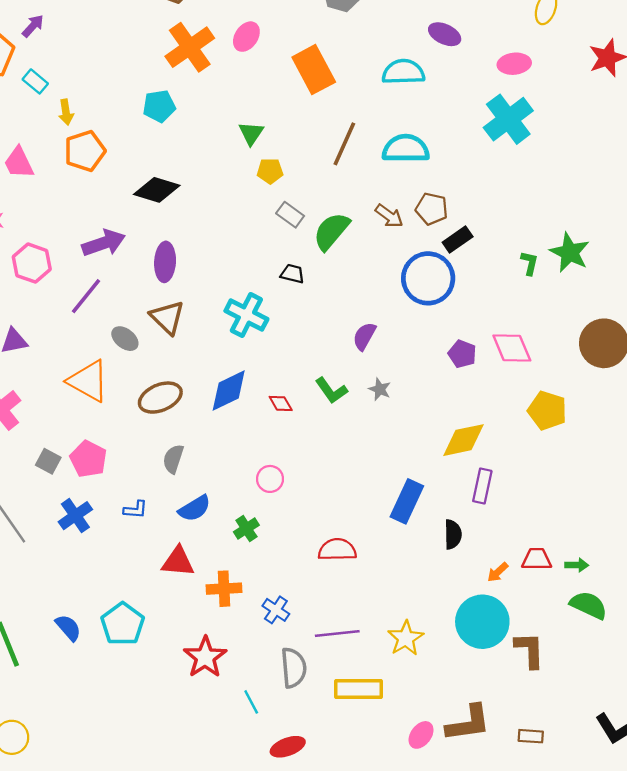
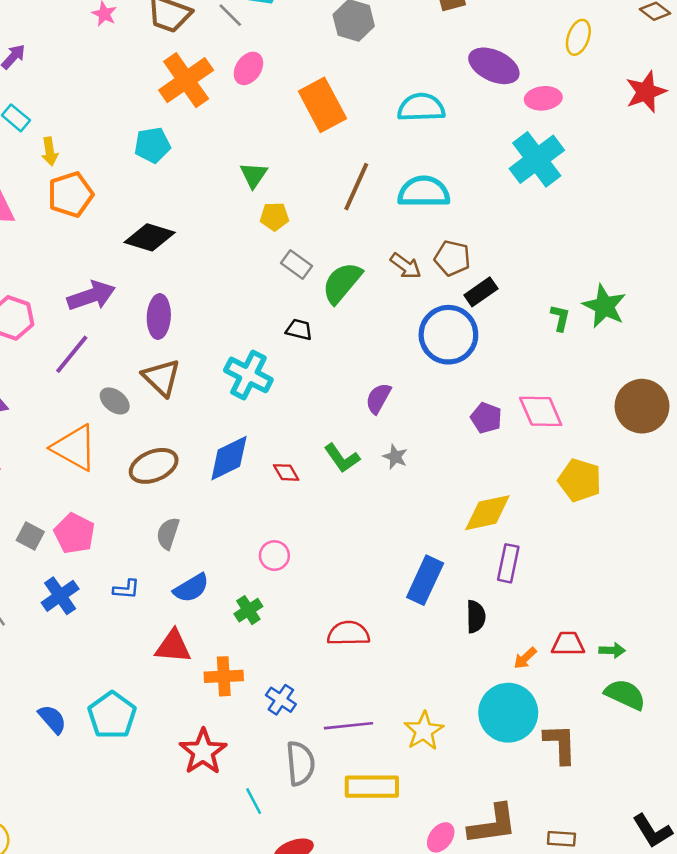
purple ellipse: (445, 34) -> (494, 66), moved, size x1.4

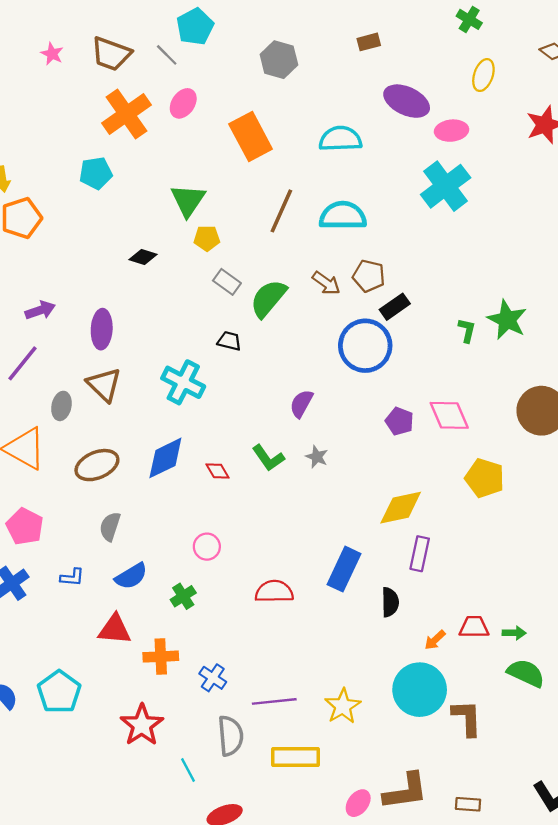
green triangle: (254, 175) -> (188, 200), size x1.4
black diamond: (150, 237) -> (143, 257), moved, size x0.6
purple arrow: (91, 296) -> (40, 310), size x0.7
gray ellipse: (115, 401) -> (61, 406), turned 64
red semicircle: (348, 633) -> (274, 592), moved

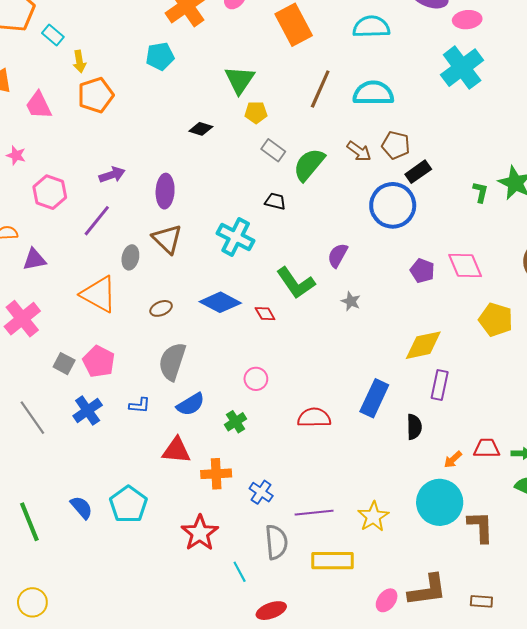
blue diamond: (165, 458) -> (220, 302), turned 54
green L-shape: (268, 458) -> (296, 283), moved, size x1.4
brown ellipse: (97, 465) -> (161, 308), size x0.6
gray semicircle: (110, 527) -> (172, 362), size x1.5

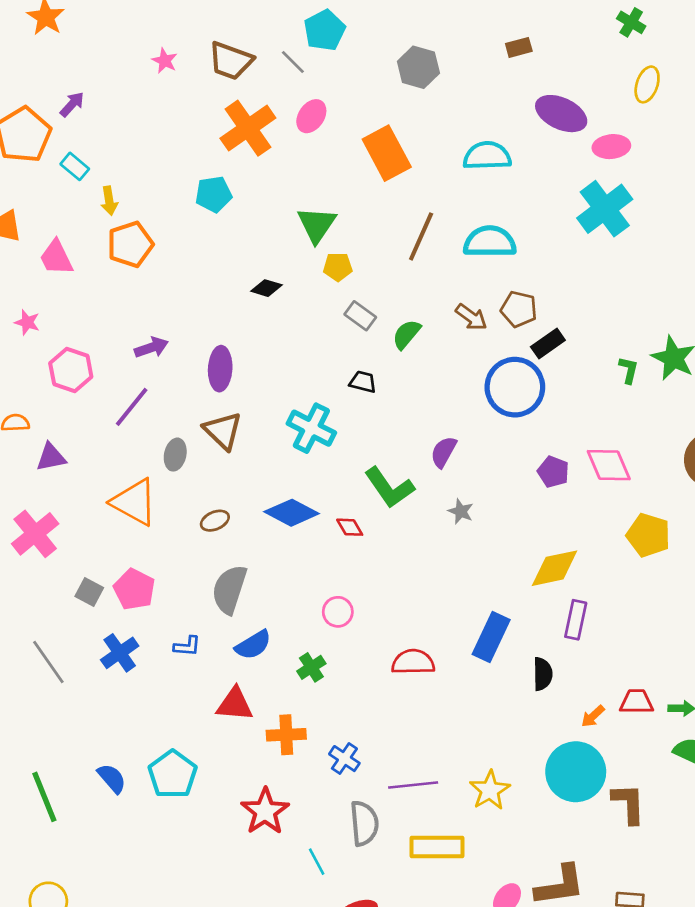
green semicircle: (309, 165) -> (407, 334), size x0.7

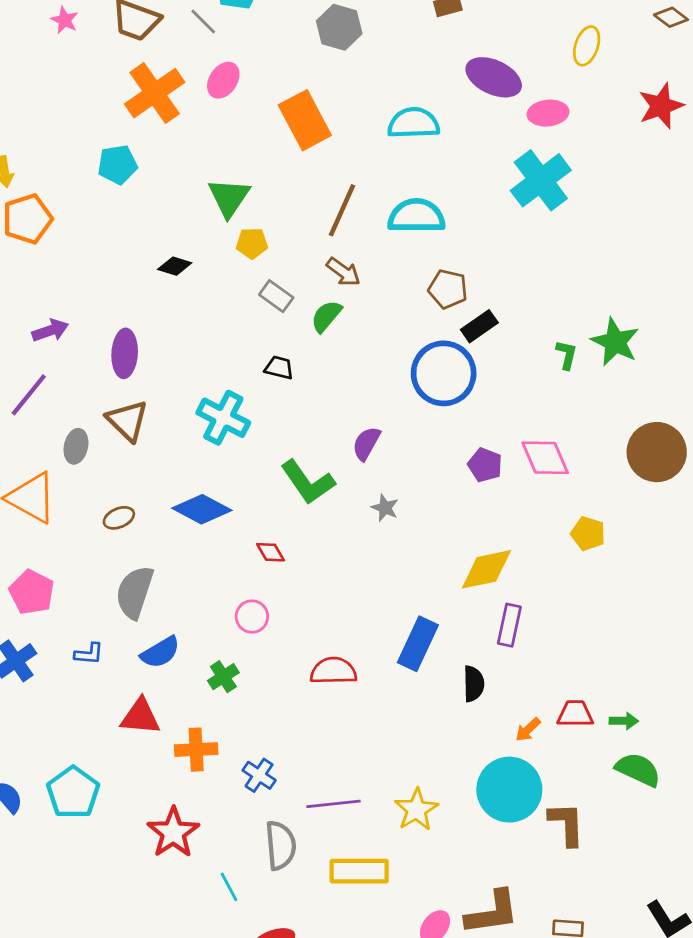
brown arrow: (471, 317) -> (343, 272), moved
red diamond: (350, 527) -> (271, 552), moved
yellow pentagon: (648, 535) -> (588, 534), size x0.7

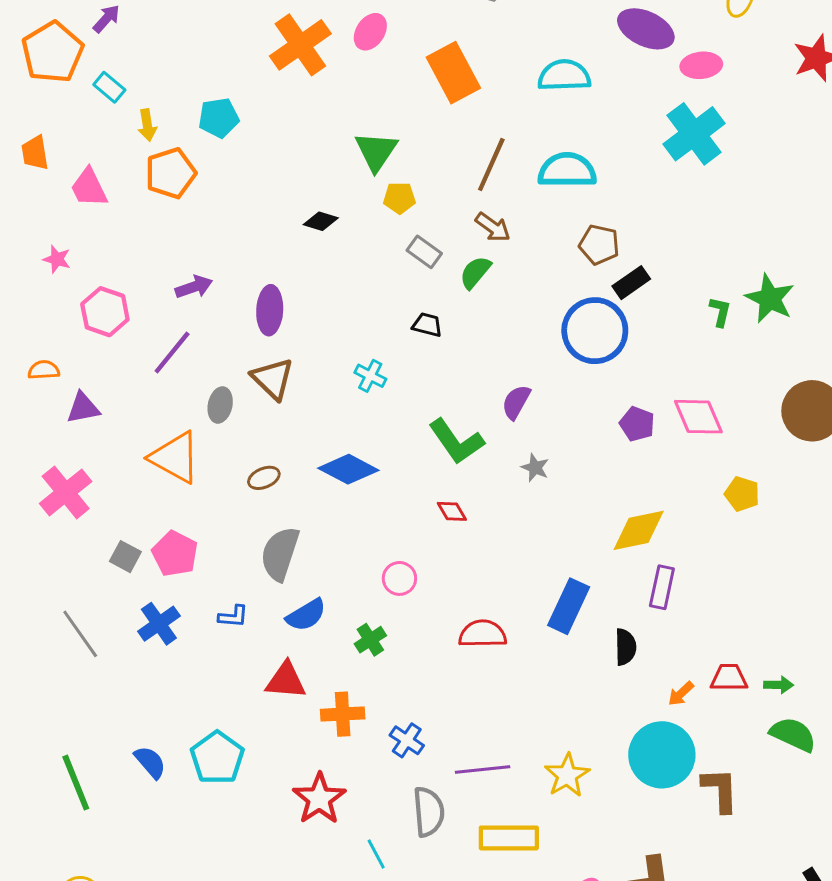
cyan pentagon: (117, 165) -> (219, 118), moved
cyan cross: (223, 418) -> (370, 376), size x0.6
red diamond: (271, 552) -> (452, 511), moved

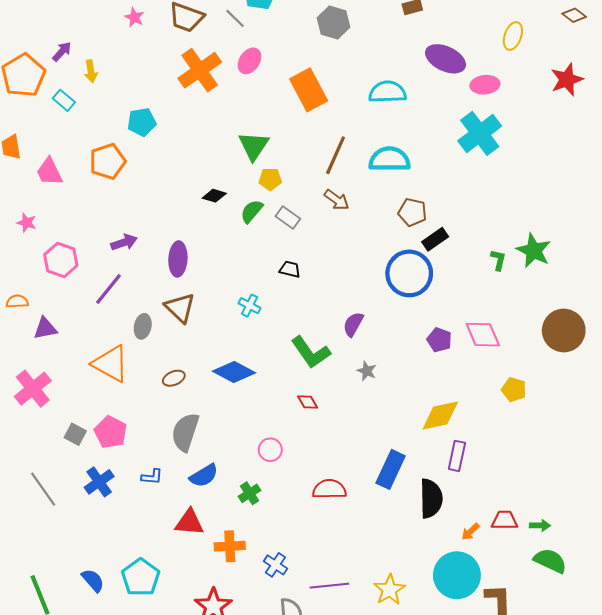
yellow arrow: (147, 125) -> (91, 71), moved
green semicircle: (475, 272) -> (252, 211), moved
black semicircle: (625, 647) -> (431, 498), size x1.5

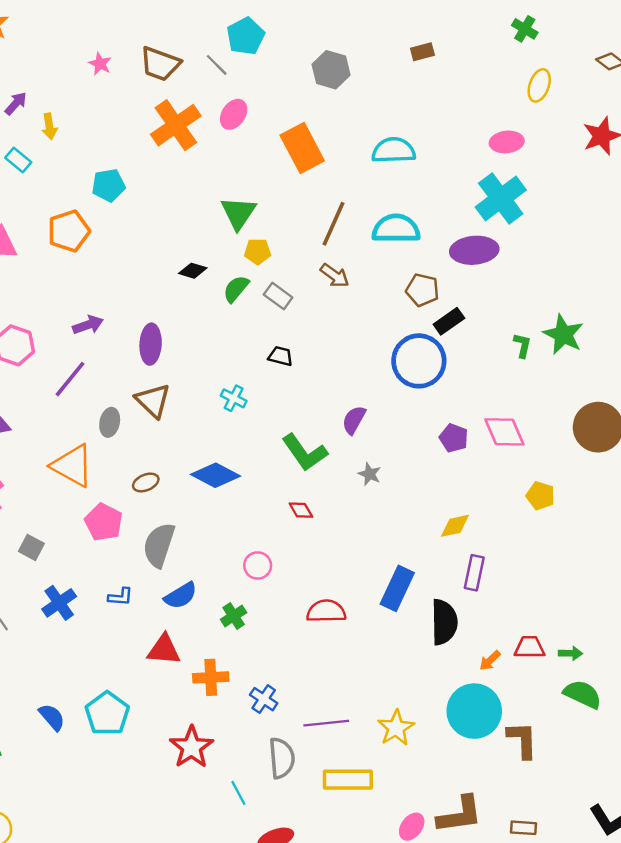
purple ellipse: (446, 59) -> (474, 250), moved, turned -30
yellow diamond: (440, 416) -> (455, 526), size x0.7
pink pentagon: (111, 432) -> (104, 522), moved

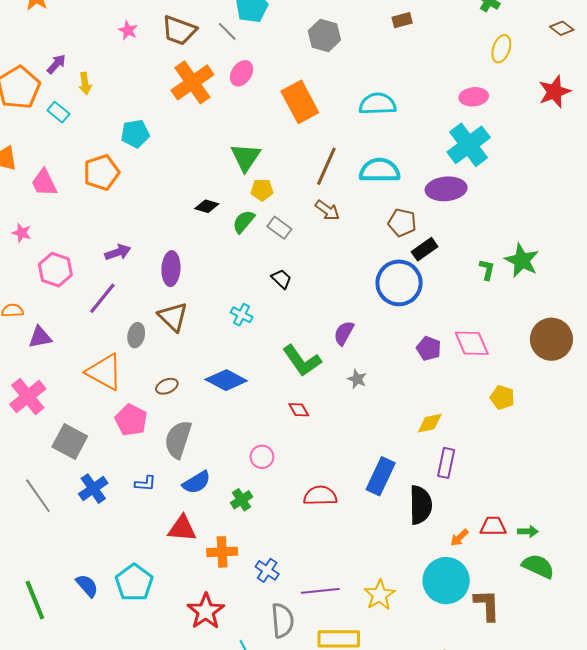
black trapezoid: (281, 356) -> (281, 279), turned 30
gray square: (31, 547) -> (70, 441), size x1.6

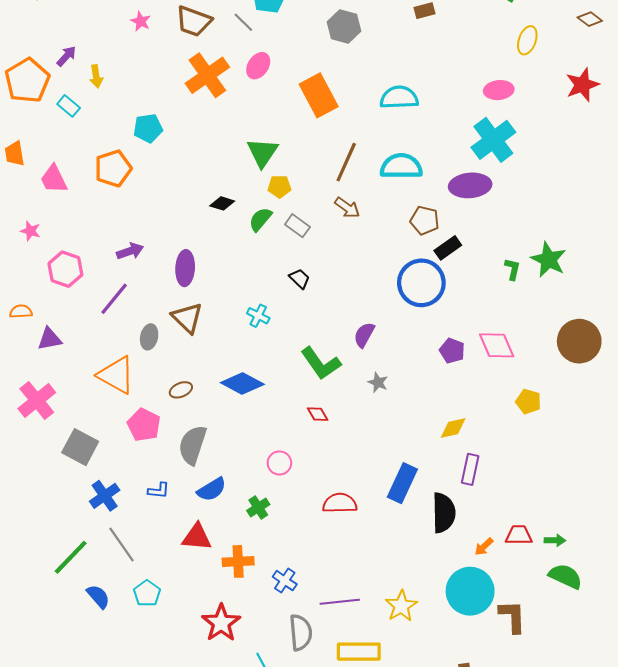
gray line: (38, 496) -> (122, 545), moved
cyan pentagon: (134, 583) -> (147, 593), size x0.7
green line: (35, 600) -> (71, 557), moved, turned 66

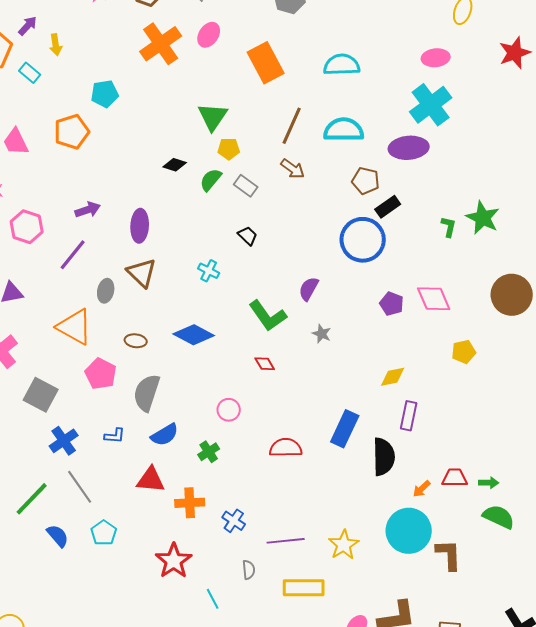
brown ellipse: (181, 390) -> (136, 341), turned 30
yellow pentagon: (528, 402) -> (464, 352), turned -30
gray semicircle: (301, 632) -> (249, 570), size x0.6

